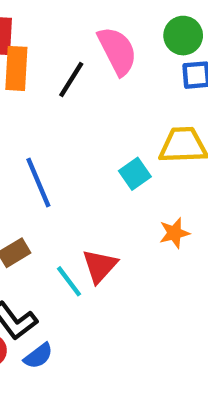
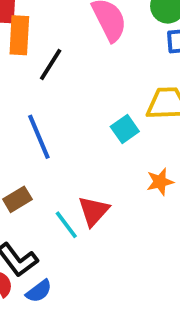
black line: (71, 79) -> (51, 65), moved

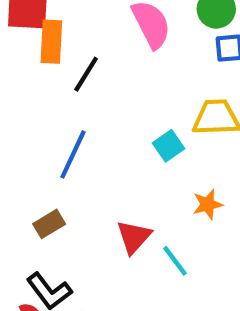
blue line: (39, 137) -> (73, 154), turned 48
cyan line: (66, 225) -> (175, 261), moved

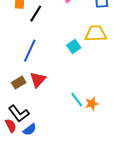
orange star: (208, 204) -> (92, 104), moved
red triangle: (134, 237) -> (38, 80), moved

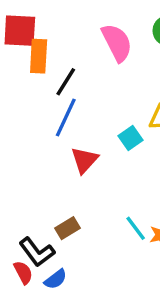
blue line: (30, 51) -> (66, 117), moved
red triangle: (38, 80) -> (85, 160), moved
brown rectangle: (19, 83) -> (68, 228), moved

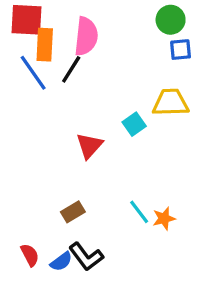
pink semicircle: (117, 43) -> (86, 36), moved, turned 33
blue line: (66, 117) -> (33, 73), moved, turned -60
black L-shape: (37, 252) -> (86, 257), moved

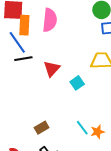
black line: (71, 69) -> (23, 59), moved, turned 48
cyan square: (134, 124) -> (77, 83), moved
red triangle: (89, 146) -> (52, 69), moved

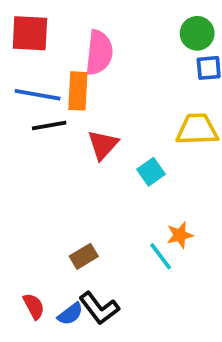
orange rectangle: (24, 25) -> (78, 91), moved
blue line: (17, 42) -> (38, 95), turned -45
orange star: (97, 132) -> (180, 235), moved

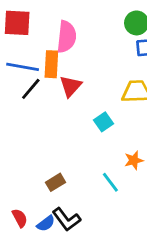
black line: (49, 126) -> (31, 89), turned -40
red triangle: (103, 145) -> (71, 86), moved
orange star: (180, 235) -> (134, 160), moved

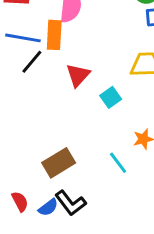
red triangle: (71, 86) -> (78, 75), moved
brown rectangle: (55, 182) -> (59, 163), size x1.5

